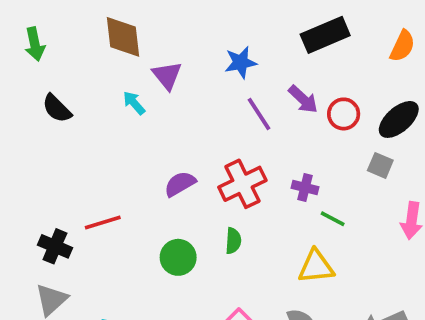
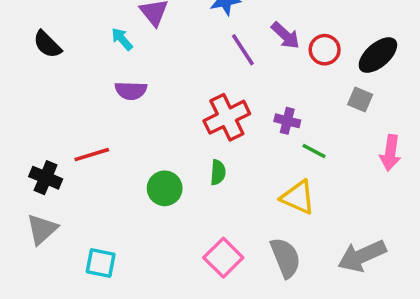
purple semicircle: (180, 184) -> (131, 91), moved, turned -148
yellow triangle: (316, 267) -> (298, 197), turned 30

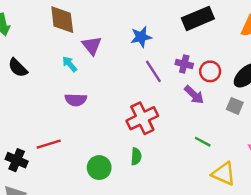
purple arrow: (285, 35) -> (194, 95), moved
purple cross: (287, 121) -> (184, 64), moved
yellow triangle: (298, 197) -> (224, 174), moved

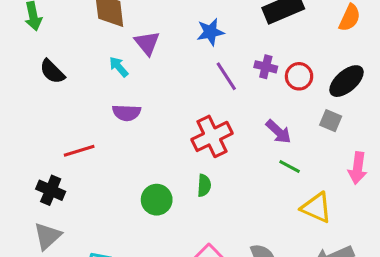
purple arrow: (194, 95) -> (278, 132), moved
red line: (49, 144) -> (79, 151), moved

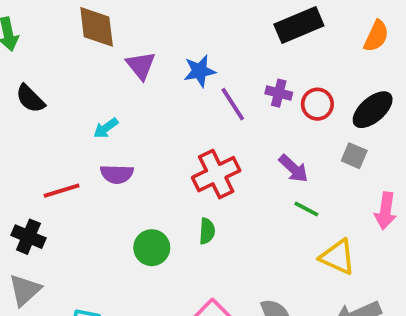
blue star: (210, 32) -> (200, 71), moved
cyan arrow: (119, 67) -> (106, 128), moved, turned -85
purple semicircle: (127, 113) -> (117, 174), moved

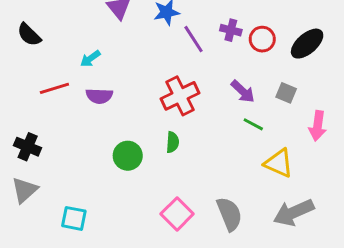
gray square: (354, 156) -> (286, 93), moved
red line: (62, 191) -> (54, 88), moved

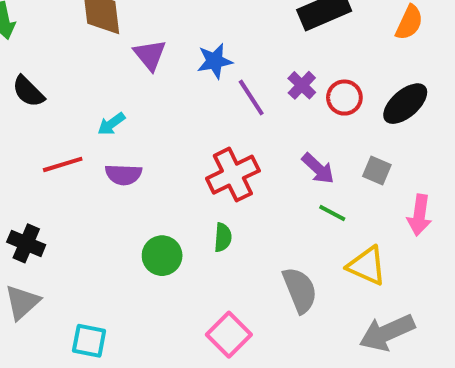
purple cross: (231, 30) -> (302, 85), turned 30
gray semicircle: (229, 214) -> (300, 290), moved

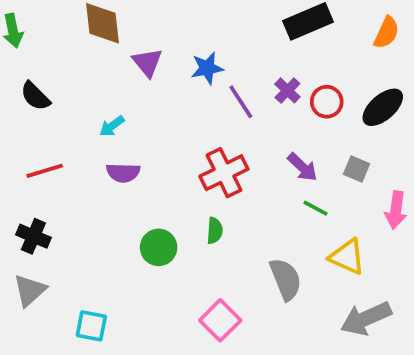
red line: (63, 164) -> (45, 171), moved

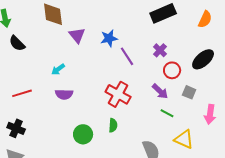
purple cross: (287, 90) -> (160, 50), moved
black semicircle: (35, 96) -> (17, 43), moved
red circle: (327, 102) -> (172, 70), moved
red cross: (224, 173) -> (118, 94), turned -35

